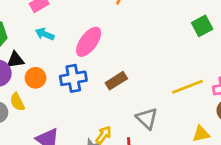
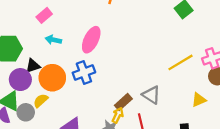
orange circle: (36, 78) -> (52, 78), size x1.5
brown rectangle: (116, 81) -> (123, 102), moved
yellow semicircle: (17, 102) -> (41, 101), turned 84

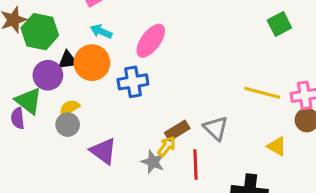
yellow line: (180, 62) -> (262, 93), turned 35
orange circle: (52, 78) -> (92, 63), moved
yellow triangle: (199, 100) -> (277, 146), turned 42
gray circle: (26, 112) -> (68, 125), moved

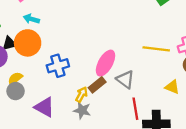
pink ellipse: (151, 41) -> (105, 63), moved
blue cross: (133, 82) -> (58, 66), moved
yellow arrow: (167, 146) -> (82, 95), moved
red line: (195, 164) -> (135, 109), moved

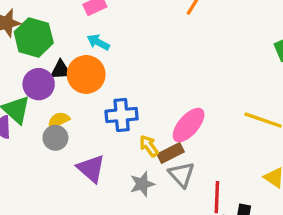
gray triangle: (125, 79) -> (182, 175), moved
yellow arrow: (82, 95) -> (149, 146), moved, turned -77
gray star: (82, 110) -> (142, 184), turned 30

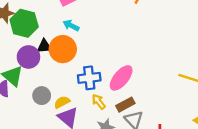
yellow semicircle: (58, 120) -> (62, 102), moved
pink ellipse: (189, 125) -> (121, 78), moved
yellow arrow: (149, 146) -> (99, 102), moved

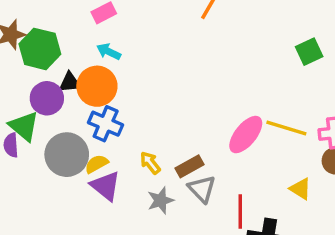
blue cross: (89, 78) -> (106, 124), moved, turned 30
pink ellipse: (121, 78) -> (246, 135), moved
gray circle: (42, 96) -> (67, 155), size x1.6

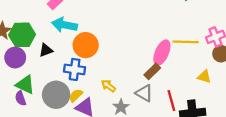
cyan arrow: (109, 52) -> (64, 25), size x1.6
orange circle: (97, 86) -> (86, 45), moved
purple circle: (47, 98) -> (15, 58), moved
brown rectangle: (189, 166) -> (152, 71), moved

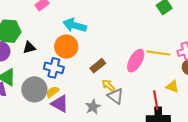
cyan arrow: (64, 25) -> (75, 25), moved
brown rectangle: (152, 71) -> (98, 66), moved
yellow arrow: (108, 86) -> (108, 85), moved
red line: (171, 101) -> (156, 100), moved

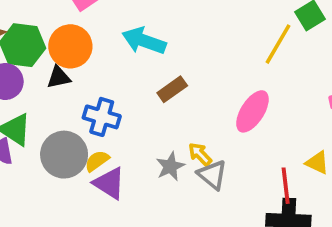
orange circle: (66, 47) -> (70, 46), moved
yellow line: (158, 53) -> (278, 44), moved, turned -70
brown rectangle: (98, 66) -> (172, 89), moved
gray star: (93, 107) -> (170, 166), moved

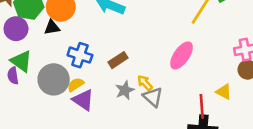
brown rectangle: (172, 89) -> (118, 60), moved

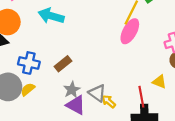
pink ellipse: (182, 55) -> (130, 31), moved
yellow arrow: (145, 83) -> (109, 101), moved
purple triangle: (83, 100) -> (76, 105), moved

